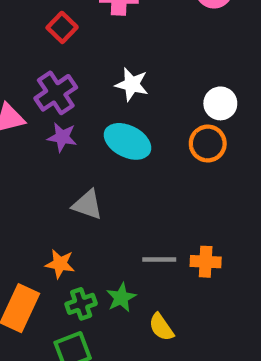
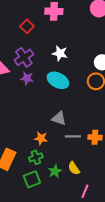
gray triangle: (87, 205) -> (59, 118), moved
orange star: (60, 264) -> (41, 138), moved
green star: (121, 298) -> (55, 171), moved

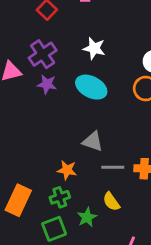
yellow semicircle: (74, 168) -> (111, 202), moved

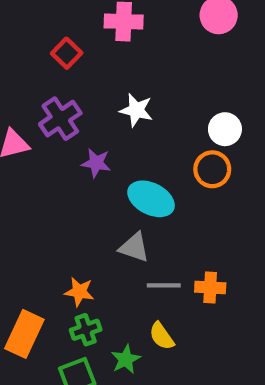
purple star: (47, 84) -> (96, 163), moved
cyan ellipse: (91, 87) -> (151, 199), moved
orange star: (67, 170) -> (79, 292), moved

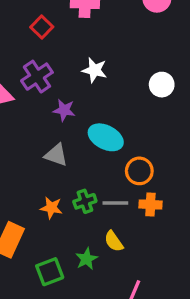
orange circle: (212, 169) -> (139, 171), moved
gray triangle: (134, 247) -> (56, 155), moved
green cross: (86, 330) -> (85, 201), moved

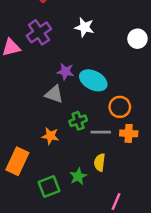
purple star: (64, 110) -> (65, 72), moved
green cross: (85, 201) -> (78, 121), moved
yellow semicircle: (114, 241) -> (100, 162), turned 42

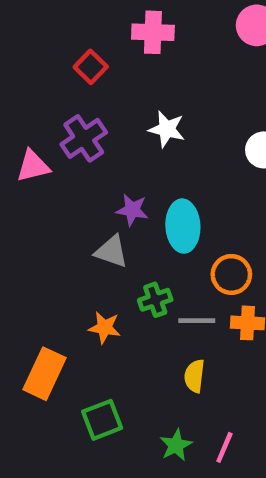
cyan ellipse: (93, 80) -> (183, 226), turned 60
green star: (78, 176) -> (176, 445), moved

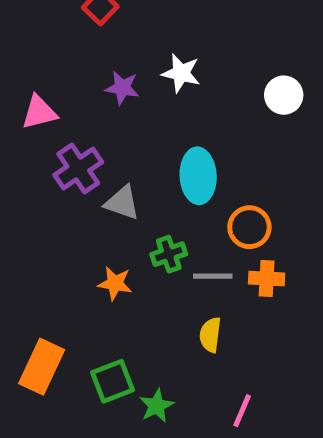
purple cross: (84, 138) -> (78, 168), moved
purple star: (132, 210) -> (122, 88), moved
orange rectangle: (45, 374) -> (42, 367), moved
green star: (176, 445) -> (157, 406), moved

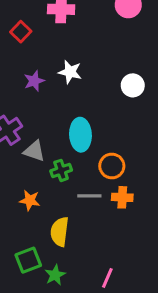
purple star: (122, 88) -> (34, 81), turned -30
green cross: (169, 254) -> (61, 170), moved
yellow semicircle: (210, 335) -> (60, 232), moved, size x1.4

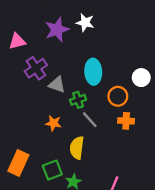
purple star: (34, 81) -> (57, 30), size x1.5
white circle: (133, 85) -> (141, 78), moved
gray line: (89, 196) -> (90, 120), moved, turned 48

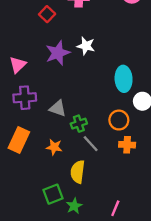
pink triangle: (17, 41) -> (18, 65), turned -30
purple cross: (36, 68) -> (25, 98), moved, turned 30
cyan ellipse: (93, 72) -> (124, 79), moved
orange rectangle: (18, 163) -> (19, 140), moved

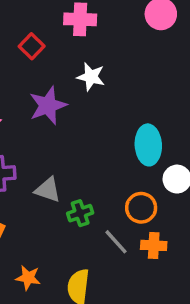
white star: (86, 46) -> (91, 77), moved
gray line: (91, 144) -> (116, 242), moved
orange star: (54, 147) -> (28, 278), moved

